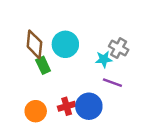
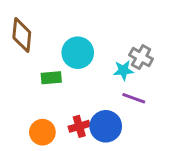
brown diamond: (34, 44) -> (22, 35), moved
green rectangle: (43, 65) -> (51, 78), turned -70

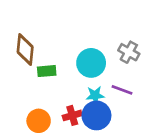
brown diamond: (22, 35) -> (25, 49), moved
cyan circle: (78, 53) -> (91, 63), moved
cyan star: (123, 70) -> (95, 95), moved

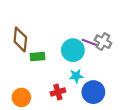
purple line: (122, 90) -> (90, 43), moved
blue circle: (96, 115) -> (93, 92), moved
orange circle: (39, 121) -> (21, 97), moved

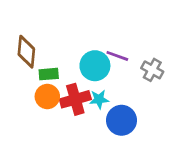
gray cross: (103, 42) -> (152, 70), moved
red cross: (58, 92) -> (75, 99), moved, size x1.5
orange circle: (21, 97) -> (47, 96), moved

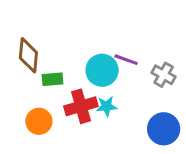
orange circle: (47, 96) -> (39, 121), moved
blue circle: (121, 120) -> (164, 129), moved

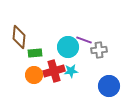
gray cross: (164, 75) -> (99, 50), moved, turned -35
orange circle: (39, 121) -> (34, 75), moved

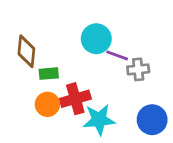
cyan circle: (68, 47) -> (96, 39), moved
cyan star: (71, 71) -> (99, 120), moved, size x1.6

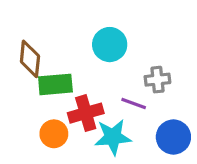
purple line: (117, 55) -> (134, 104), moved
green rectangle: (49, 74) -> (55, 84), size x1.5
orange circle: (47, 104) -> (54, 134), moved

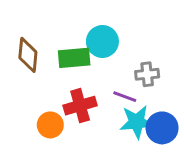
green rectangle: (55, 84) -> (74, 58), moved
cyan star: (113, 137) -> (137, 122), moved

